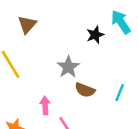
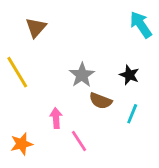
black star: (95, 35) -> (129, 75), moved, turned -30
cyan line: (120, 93) -> (132, 114), moved

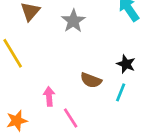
gray star: (82, 75) -> (73, 21), moved
black star: (129, 75) -> (126, 64), moved

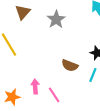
pink arrow: (49, 96) -> (35, 86), moved

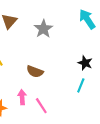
brown semicircle: (70, 66) -> (35, 72), moved

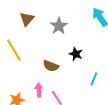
black star: (85, 63) -> (76, 54), moved

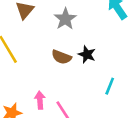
brown semicircle: (51, 66) -> (61, 57), moved

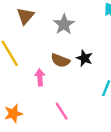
pink arrow: (40, 100) -> (40, 77), moved

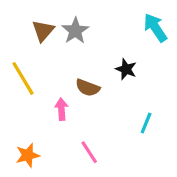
gray star: (64, 24) -> (75, 31), moved
black star: (84, 58) -> (126, 69), moved

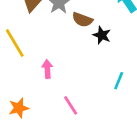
brown semicircle: (88, 88) -> (82, 20), moved

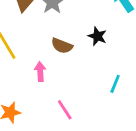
brown semicircle: (82, 20) -> (62, 46), moved

